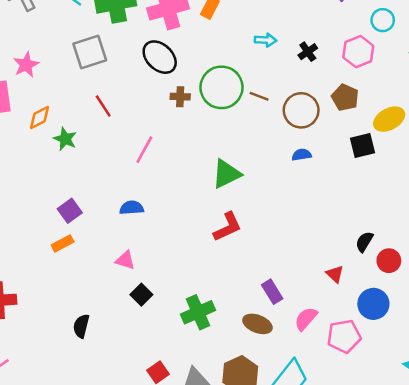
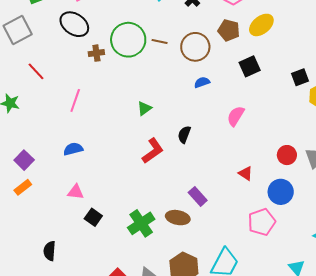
yellow ellipse: (389, 119) -> (261, 25), moved
green triangle: (226, 174) -> (144, 108), size x0.6
black semicircle: (364, 242) -> (184, 134), moved
pink semicircle: (306, 319) -> (236, 116), moved
brown ellipse: (257, 324) -> (178, 218), moved

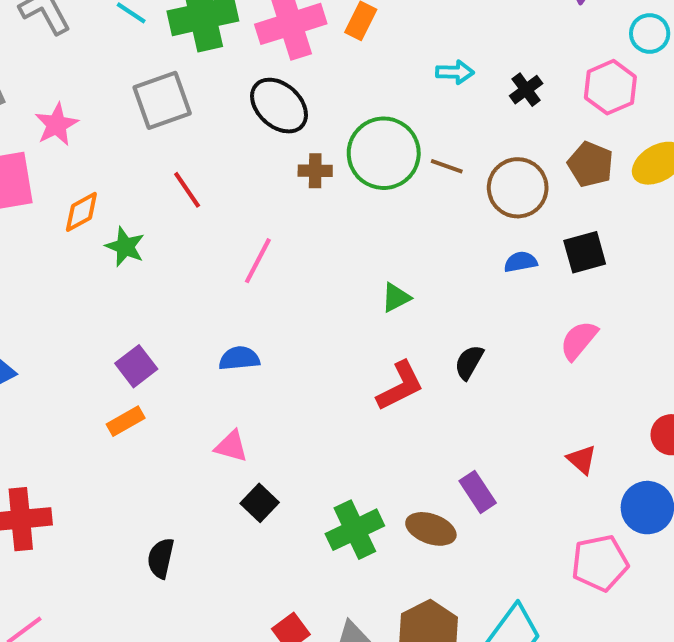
black square: (250, 66) -> (585, 252), moved

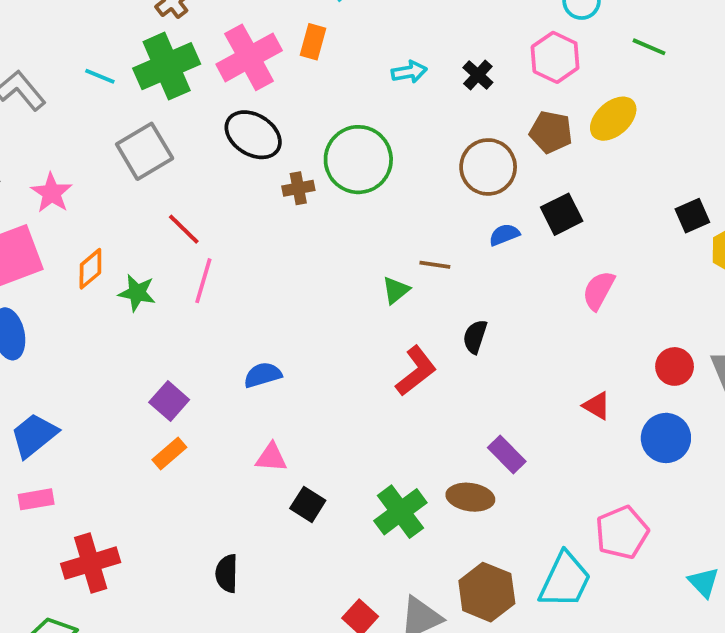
brown line: (447, 166) -> (435, 265), moved
pink line: (258, 261) -> (203, 281), moved
pink semicircle: (579, 340) -> (599, 290), moved
pink pentagon: (600, 563) -> (622, 532), moved

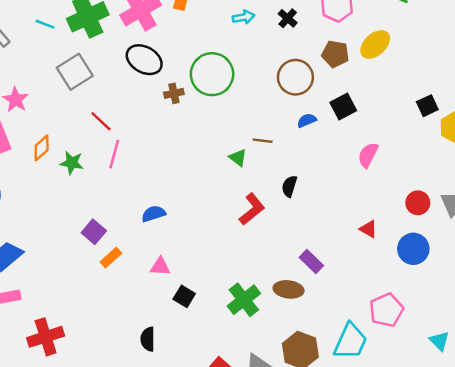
green triangle: (396, 290) -> (238, 158), turned -42
orange rectangle: (169, 454) -> (111, 258), moved
black semicircle: (227, 573) -> (148, 339), moved

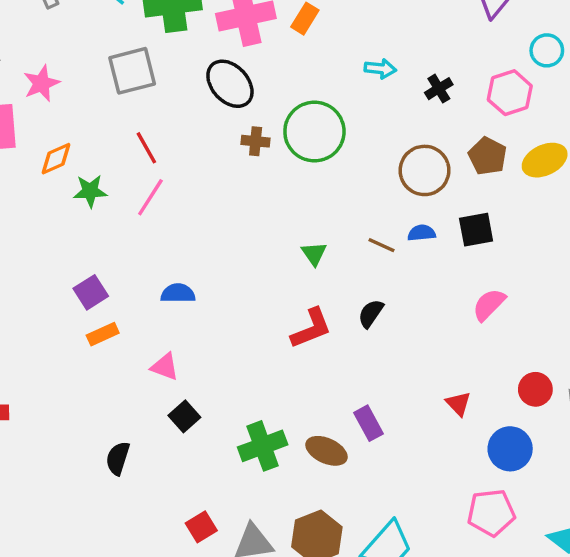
brown line: (263, 141) -> (382, 245), moved
green star: (72, 163) -> (90, 191), turned -30
pink pentagon: (386, 310) -> (491, 513), moved

